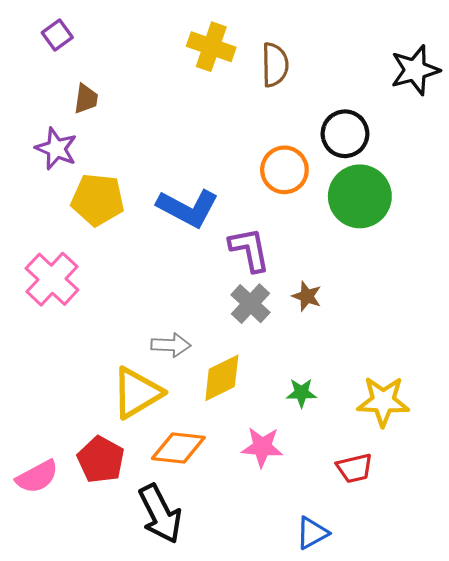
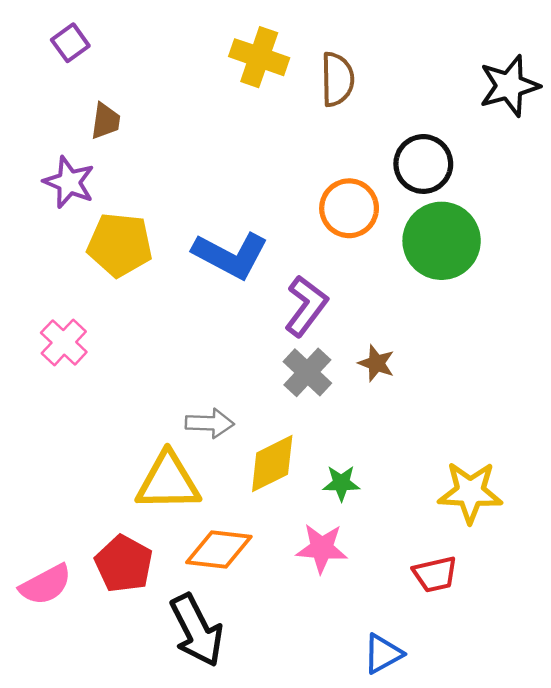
purple L-shape: (249, 249) -> (306, 306), turned 48
pink cross: (52, 279) -> (64, 342), size x0.7
yellow triangle: (137, 393) -> (168, 482), turned 30
green star: (301, 393) -> (341, 483), moved

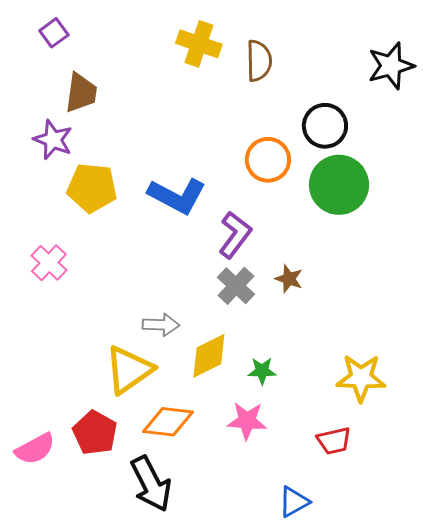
brown trapezoid: (105, 121) -> (81, 93), size x1.4
yellow triangle: (168, 482) -> (129, 370), turned -34

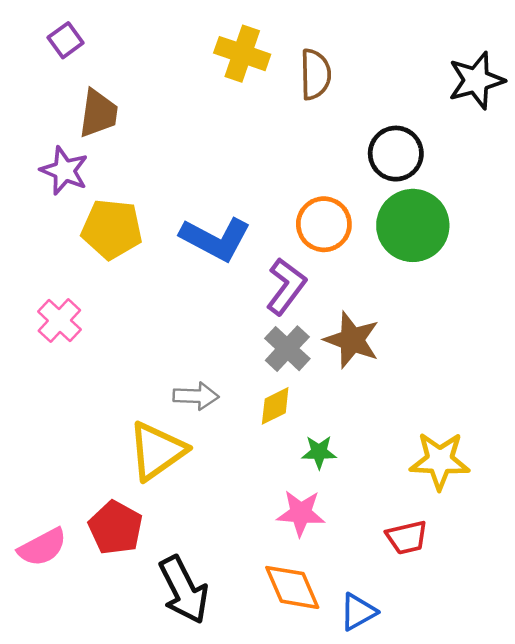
orange circle: (268, 160) -> (324, 224), moved
brown star: (289, 279) -> (352, 340), size x1.6
yellow diamond: (209, 356) -> (275, 406), moved, size x0.7
orange diamond: (168, 422) -> (292, 587), moved, turned 60

